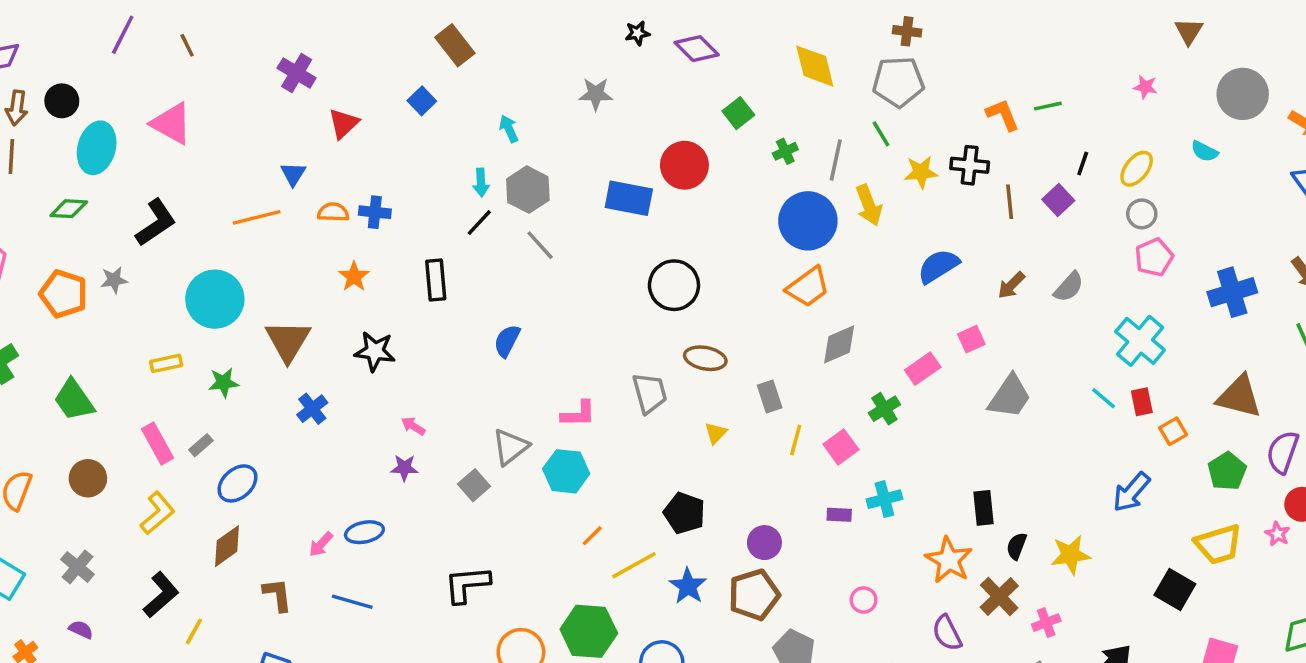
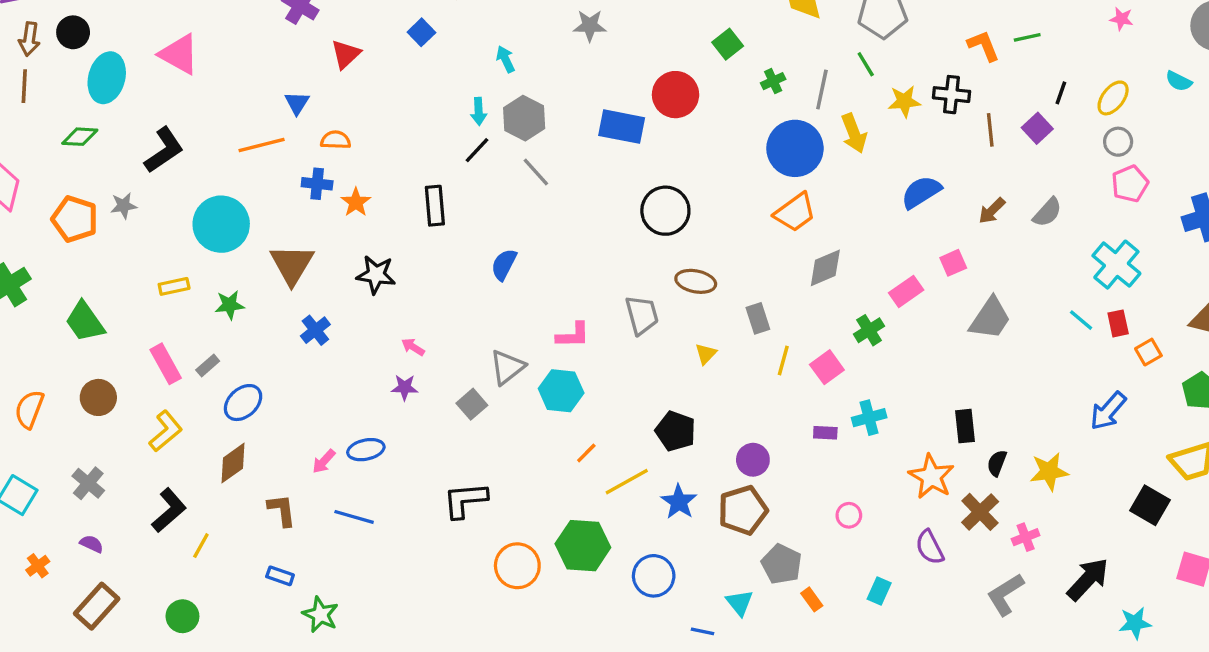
blue cross: (375, 212) -> (317, 184), moved

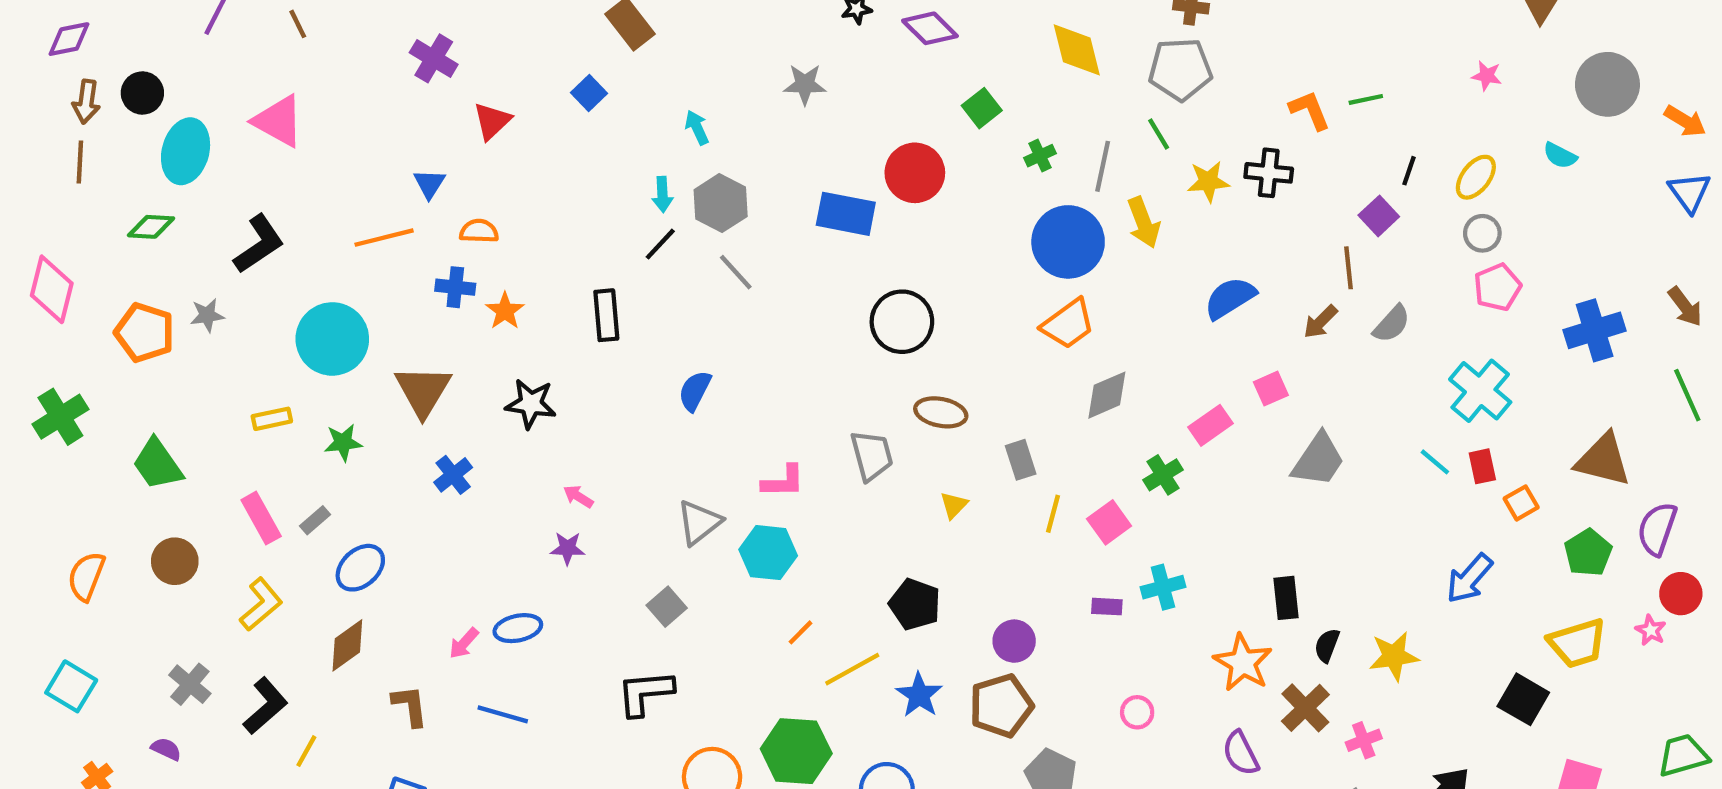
brown line: (990, 130) -> (1349, 268), moved
gray square: (472, 404) -> (667, 607), moved
gray cross: (88, 483) -> (190, 684), moved

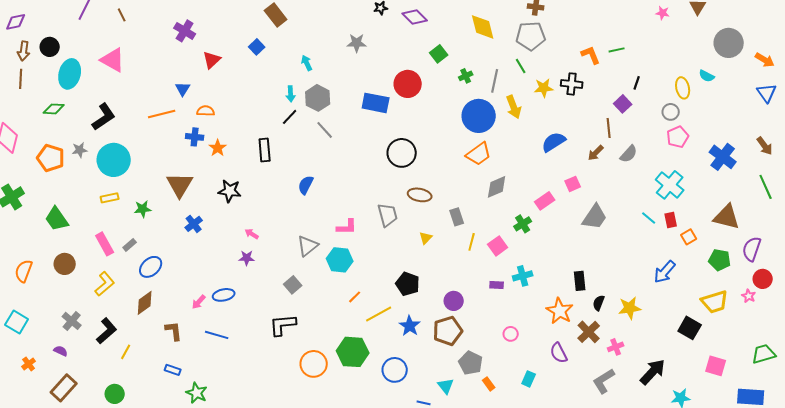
pink star: (1487, 76) -> (663, 13), moved
yellow ellipse: (1476, 177) -> (683, 88), moved, turned -50
blue cross: (1595, 330) -> (723, 157), turned -36
cyan circle: (332, 339) -> (114, 160), moved
green pentagon: (1588, 553) -> (720, 260), turned -30

